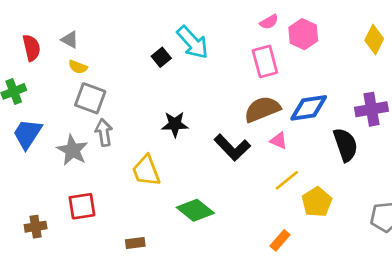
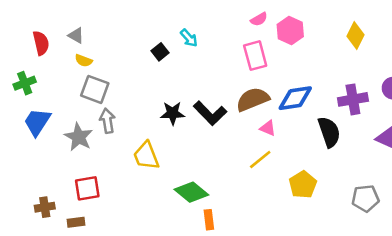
cyan arrow: (193, 42) -> (189, 38), size x0.6
black L-shape: (232, 147) -> (210, 113), moved
yellow line: (287, 180) -> (260, 160), moved
orange rectangle: (280, 240) -> (209, 220), moved, turned -48
brown rectangle: (135, 243) -> (76, 222), moved

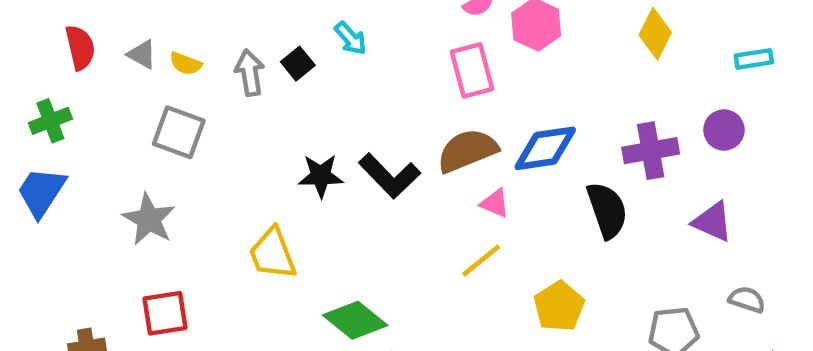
gray triangle: (76, 36) -> (142, 54), moved
yellow semicircle: (84, 61) -> (186, 64), moved
gray arrow: (107, 121) -> (250, 73), moved
blue trapezoid: (37, 122) -> (41, 192), moved

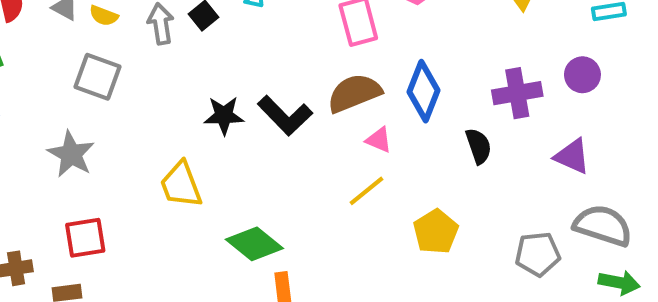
blue diamond: (545, 148) -> (424, 91), turned -60
black semicircle: (607, 210) -> (479, 146), size x0.7
gray semicircle: (747, 300) -> (603, 226), size x1.8

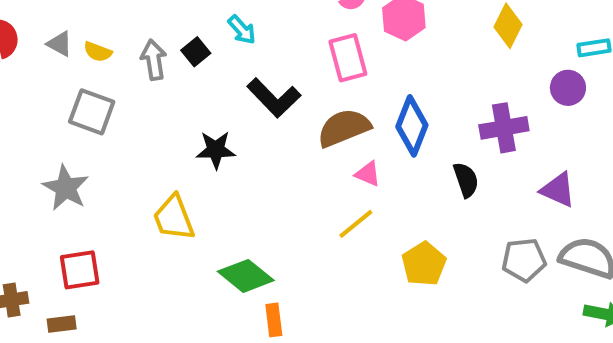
purple circle: (582, 75) -> (568, 88), moved
black L-shape: (285, 116) -> (274, 98), moved
gray pentagon: (538, 254) -> (524, 260), moved

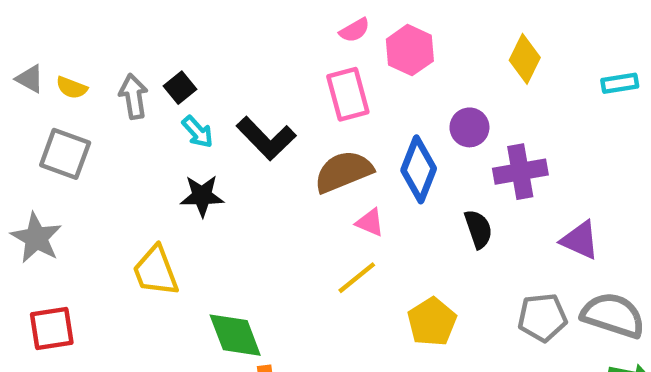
cyan arrow: (242, 30) -> (198, 132), moved
purple circle: (568, 88) -> (469, 127), moved
green diamond: (246, 276) -> (235, 335), turned 30

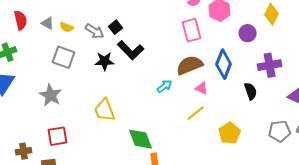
gray arrow: (134, 96) -> (95, 31), turned 132
purple circle: (469, 127) -> (248, 33), moved
cyan arrow: (198, 132) -> (165, 86), moved, turned -84
black L-shape: (266, 138) -> (131, 50), moved
black star: (202, 196) -> (105, 61), moved

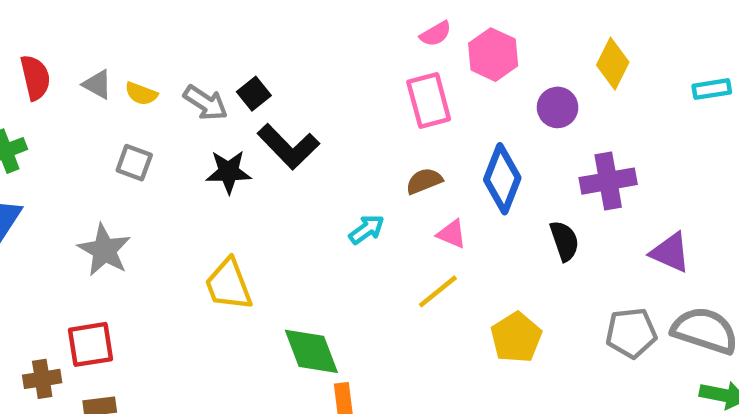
gray square: (64, 57) -> (134, 163), size x0.7
brown semicircle: (190, 65) -> (424, 181), size x0.6
red square: (58, 136) -> (90, 344), moved

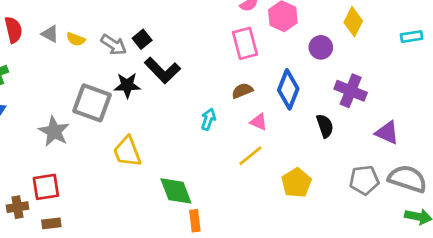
gray square: (134, 163) -> (92, 103), moved, size x1.8
purple cross: (608, 181) -> (351, 91), turned 32
cyan arrow: (367, 229) -> (208, 119), turned -35

